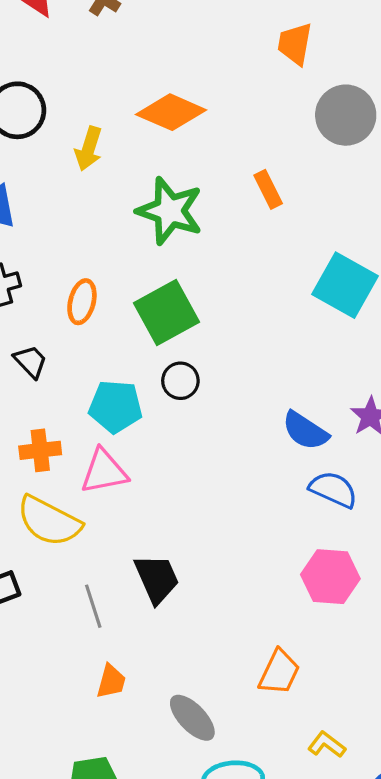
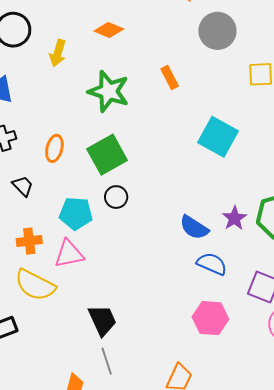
orange diamond: (171, 112) -> (109, 30), size x0.7
gray line: (93, 606) -> (107, 361), moved

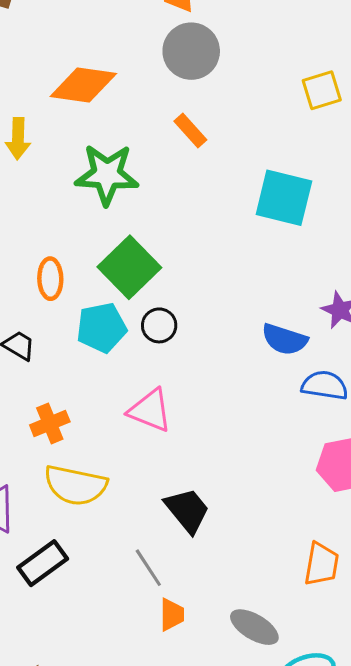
orange diamond: (109, 30) -> (83, 85), size x1.5
gray circle: (217, 31) -> (191, 51), moved
cyan pentagon: (76, 213) -> (102, 328), moved
pink triangle: (69, 254) -> (150, 411), moved, turned 48
gray line: (107, 361) -> (148, 568), moved

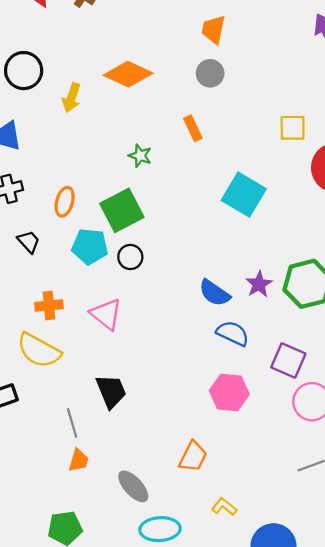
gray circle: (191, 51) -> (210, 73), size x0.7
green star: (107, 175) -> (140, 156), moved, size x0.5
orange cross: (50, 423) -> (49, 306), moved

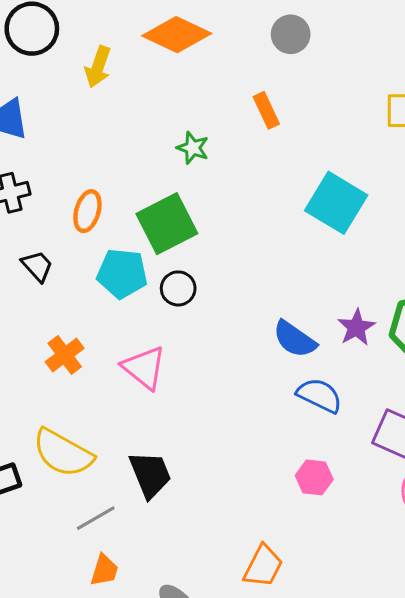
orange cross: (49, 306) -> (65, 355), turned -32
yellow semicircle: (39, 350) -> (63, 453), moved
pink hexagon: (229, 393) -> (314, 477), size x0.7
gray line: (72, 423) -> (96, 518), turned 76

